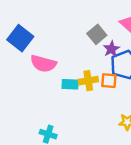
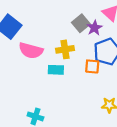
purple star: (111, 49) -> (95, 28), moved
yellow cross: (88, 81) -> (65, 49), moved

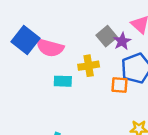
pink semicircle: (31, 51) -> (50, 48), moved
cyan rectangle: (56, 70) -> (63, 81), moved

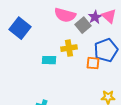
purple star: (122, 41) -> (95, 17), moved
pink semicircle: (50, 48) -> (65, 15), moved

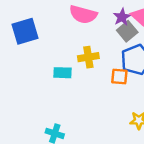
gray square: (83, 25) -> (127, 31), moved
blue square: (20, 28) -> (25, 31), turned 35

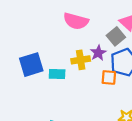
purple star: (122, 17) -> (98, 53), moved
blue square: (25, 31) -> (31, 65), moved

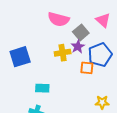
gray square: (116, 36) -> (81, 32), moved
cyan rectangle: (57, 74) -> (42, 88), moved

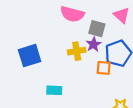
gray square: (81, 32) -> (97, 29), turned -35

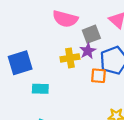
gray square: (97, 29) -> (91, 34), turned -36
cyan rectangle: (54, 90) -> (40, 89), moved

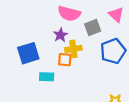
purple star: (88, 51) -> (61, 35), moved
orange square: (98, 76) -> (65, 60), moved

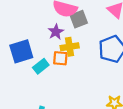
gray square: (93, 27) -> (79, 19), moved
cyan rectangle: (47, 77) -> (41, 66), moved, turned -40

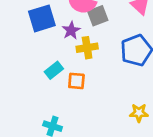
blue square: (21, 51) -> (42, 18), moved
orange square: (60, 58) -> (76, 81), moved

